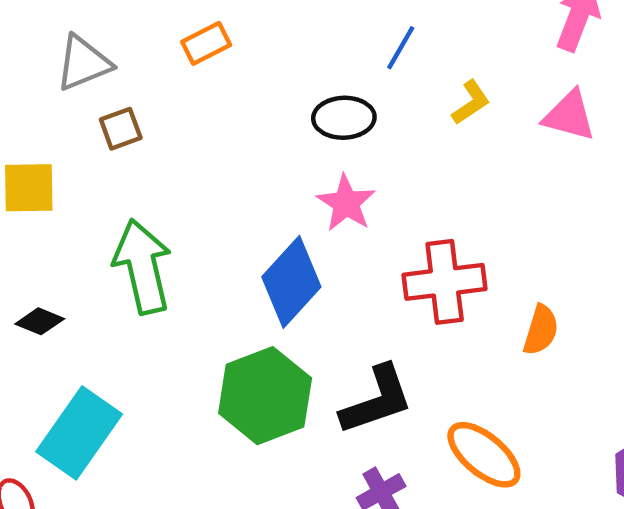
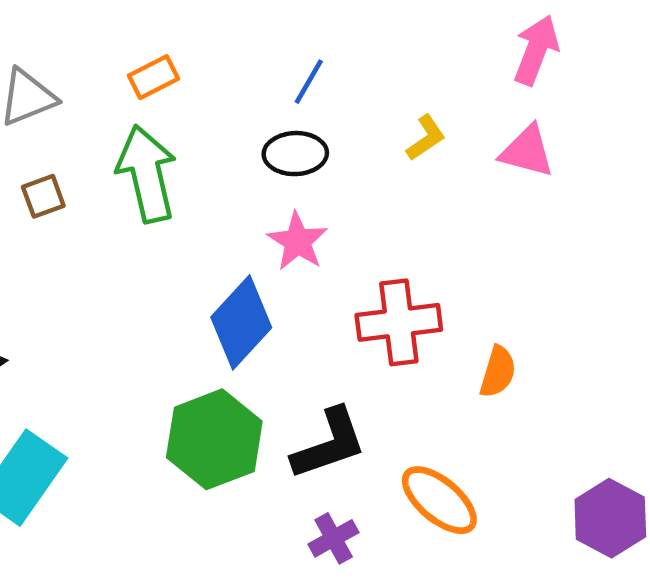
blue line: (401, 48) -> (309, 82), moved
brown square: (121, 129) -> (43, 196), moved
green arrow: (143, 267) -> (147, 174), moved

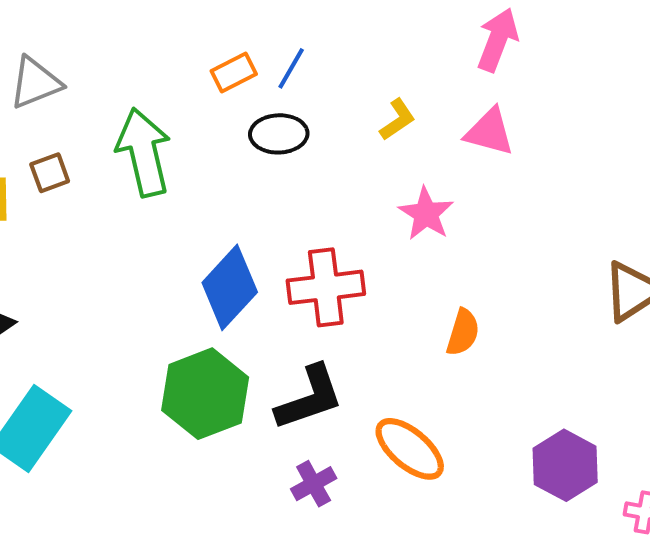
orange rectangle: (154, 77) -> (234, 73), moved
pink star: (298, 241) -> (426, 214), moved
red cross: (399, 322) -> (326, 287), moved

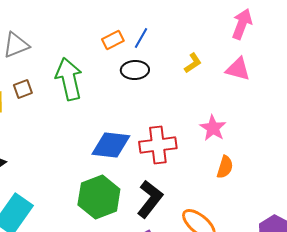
pink star: (426, 214) -> (213, 128), moved
blue diamond: (230, 287) -> (111, 145), turned 54
black L-shape: (309, 398) -> (150, 199), turned -33

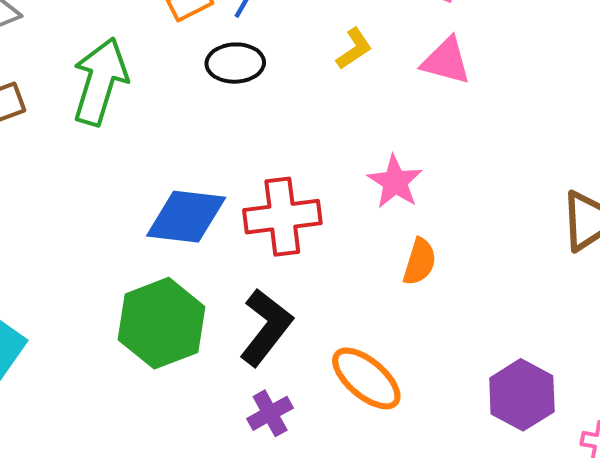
green arrow: (69, 79) -> (100, 81), turned 30

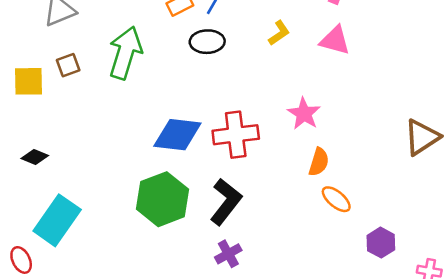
orange ellipse: (366, 378) -> (336, 199), moved, size x0.7
purple hexagon: (522, 395) -> (381, 243), size x0.7

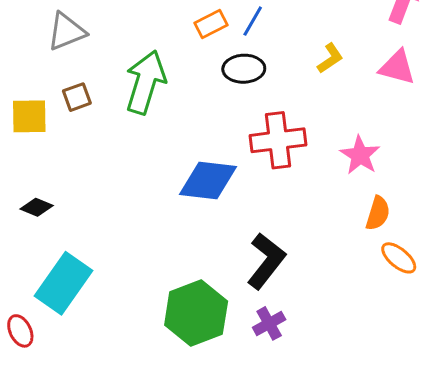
red cross: (236, 135) -> (278, 140), moved
green hexagon: (163, 199) -> (196, 313), moved

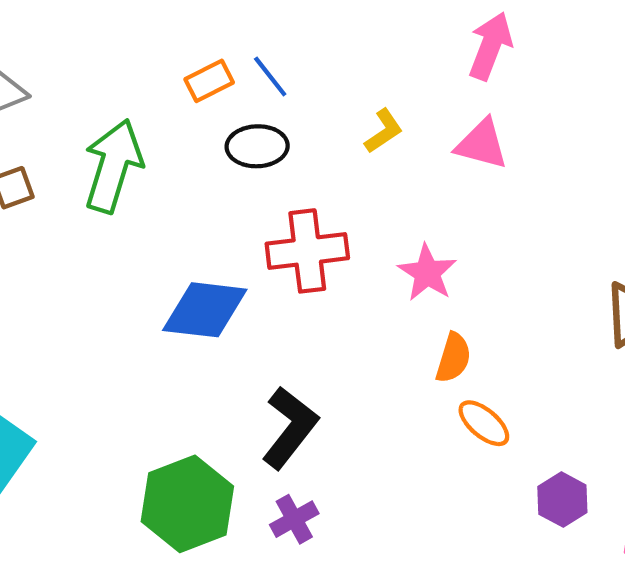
blue line: (253, 21) -> (270, 76), turned -68

